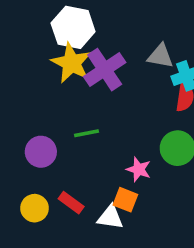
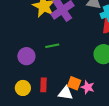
pink star: (139, 169) -> (88, 87), moved
red rectangle: (71, 203) -> (44, 85), turned 56

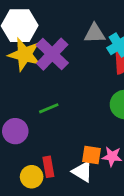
yellow circle: (23, 88) -> (32, 177), moved
white triangle: (66, 93) -> (82, 172), turned 35

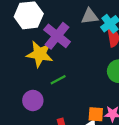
yellow star: (25, 55) -> (40, 54), moved

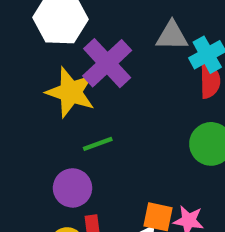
purple circle: (33, 100) -> (73, 188), moved

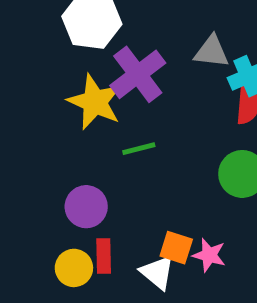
green line: (98, 144) -> (139, 149), moved

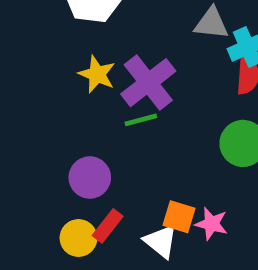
purple cross: (138, 74) -> (148, 83), moved
yellow star: (95, 102) -> (97, 74), size x0.7
red rectangle: (104, 256) -> (108, 226), turned 40

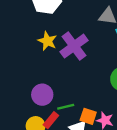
green line: (141, 120) -> (66, 107), moved

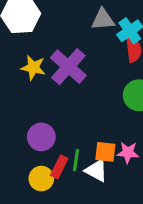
green line: (66, 107) -> (76, 160), moved, turned -56

